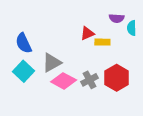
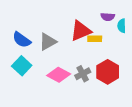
red triangle: (87, 33) -> (81, 31), size x1.6
blue semicircle: (24, 43) -> (22, 40), turned -30
gray triangle: (52, 63) -> (48, 42), moved

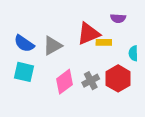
cyan semicircle: (122, 26) -> (133, 53), moved
cyan square: (22, 66) -> (24, 72), turned -30
pink diamond: (59, 75) -> (64, 82), turned -65

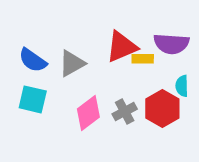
purple semicircle: (118, 18) -> (171, 44), moved, size x1.6
cyan semicircle: (133, 53) -> (182, 86), moved

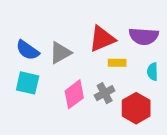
yellow rectangle: (143, 59) -> (117, 63), moved
red hexagon: (162, 109) -> (136, 108), moved

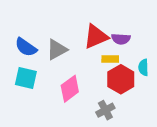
purple semicircle: (144, 36) -> (121, 39), moved, size x0.7
gray cross: (105, 93) -> (105, 110), moved
red hexagon: (136, 108) -> (121, 79), moved

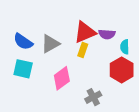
yellow rectangle: (110, 59) -> (83, 50), moved, turned -72
cyan semicircle: (143, 67) -> (125, 47), moved
red hexagon: (121, 79) -> (122, 70), moved

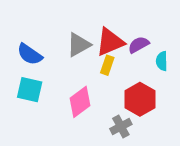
purple semicircle: (107, 34) -> (139, 45), turned 147
gray triangle: (50, 44) -> (79, 45), moved
red hexagon: (122, 70) -> (140, 99), moved

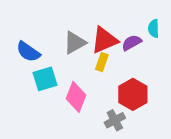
cyan semicircle: (162, 61) -> (154, 28), moved
cyan square: (30, 90) -> (45, 79), moved, turned -30
pink diamond: (80, 102) -> (76, 97), turned -32

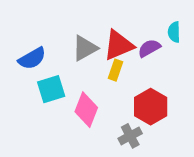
blue semicircle: (28, 52) -> (32, 58), turned -65

